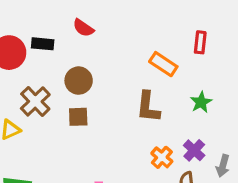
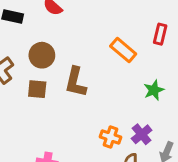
brown L-shape: (148, 107) -> (76, 82), moved
orange cross: (162, 157) -> (111, 137), turned -30

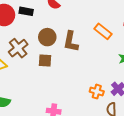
brown L-shape: (76, 82) -> (71, 41), moved

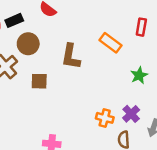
black rectangle: (26, 11) -> (14, 20), turned -32
brown circle: (47, 37) -> (28, 44), moved

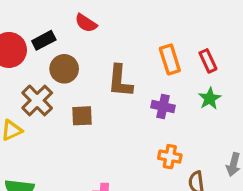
red rectangle: (141, 27) -> (208, 61), moved, turned -30
orange rectangle: (111, 43) -> (170, 59), turned 40
purple cross: (131, 114) -> (163, 106), moved, turned -30

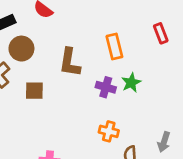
red rectangle: (208, 61) -> (161, 33), moved
green star: (210, 99) -> (131, 83), moved

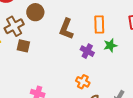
green star: (131, 83) -> (110, 45), moved
brown square: (34, 91) -> (23, 46), moved

